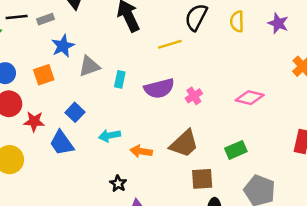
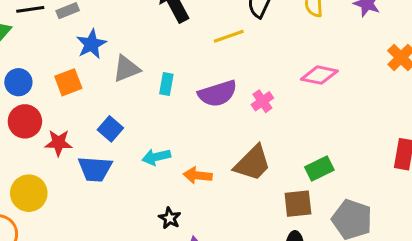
pink diamond: (250, 98) -> (319, 75), moved
blue trapezoid: (62, 143) -> (95, 169), turned -48
brown square: (202, 179) -> (298, 204), moved

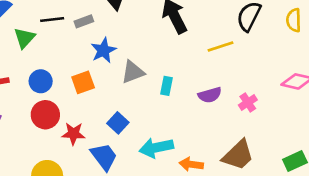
purple semicircle: (217, 93) -> (210, 95), size x0.7
cyan arrow: (156, 157) -> (156, 148), size x1.4
blue trapezoid: (95, 169) -> (104, 157), turned -132

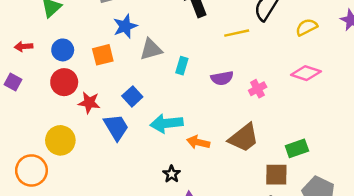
yellow semicircle: (294, 20) -> (307, 27), moved, turned 60

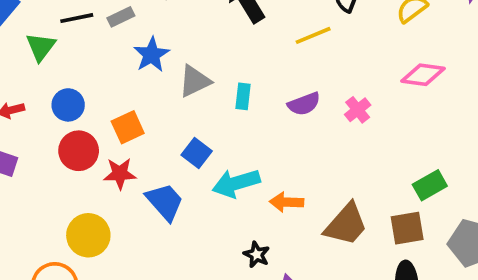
orange square: (103, 55) -> (128, 127), moved
blue square: (132, 96) -> (197, 153), moved
brown trapezoid: (244, 138) -> (346, 224), moved

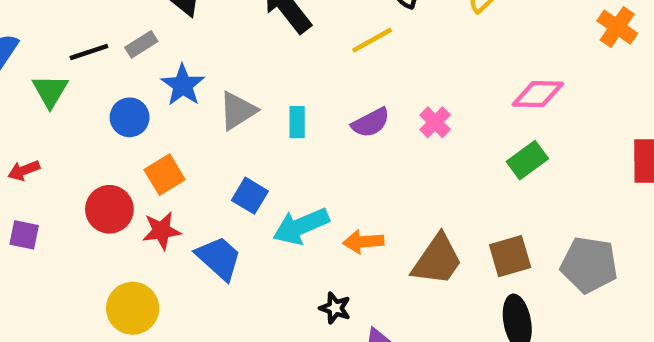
pink diamond: (423, 75) -> (538, 94), moved
blue circle: (68, 105) -> (130, 117), moved
green rectangle: (430, 185) -> (527, 160), moved

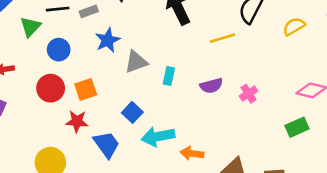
blue circle: (130, 117) -> (59, 50), moved
red circle: (109, 209) -> (51, 88), moved

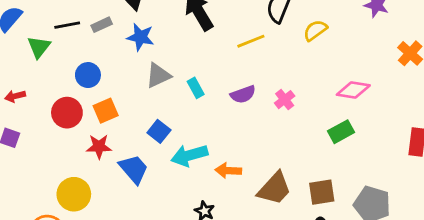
yellow semicircle: (294, 26) -> (315, 30), moved
blue star: (108, 40) -> (140, 37), moved, turned -30
blue circle: (59, 50) -> (88, 75), moved
cyan rectangle: (169, 76) -> (196, 88), turned -36

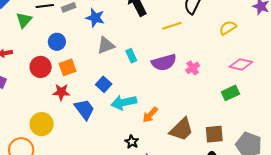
yellow semicircle: (315, 30) -> (228, 28), moved
purple semicircle: (243, 94) -> (164, 62), size x1.4
orange arrow: (228, 171) -> (150, 115), turned -54

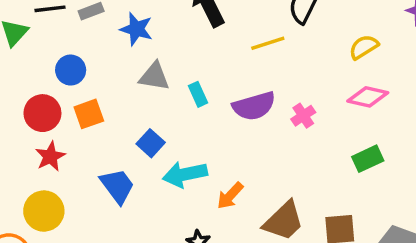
gray triangle: (106, 45) -> (154, 76), turned 30
pink diamond: (241, 64) -> (368, 97), moved
red star: (61, 92) -> (50, 156), moved, turned -30

